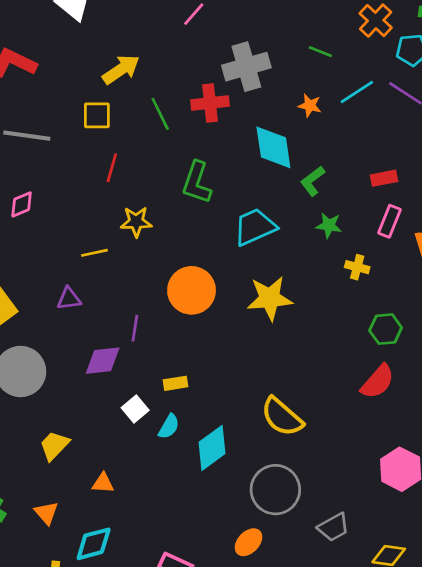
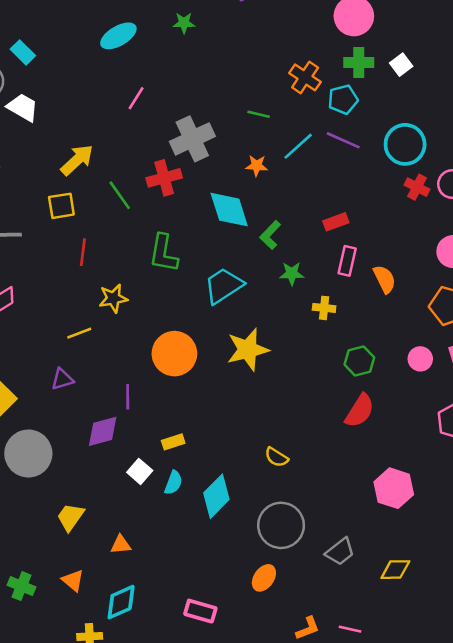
yellow semicircle: (282, 417) -> (277, 457), size x0.6

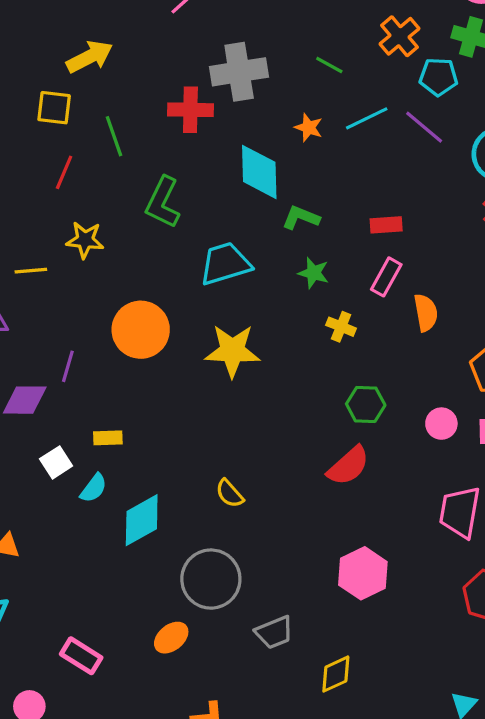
green line: (120, 195) -> (114, 136), moved
green L-shape: (270, 235) -> (301, 218), turned 52
yellow diamond: (395, 570) -> (336, 674), turned -40

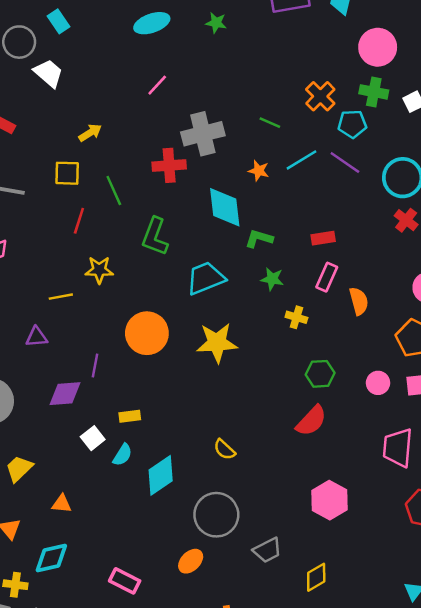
yellow arrow: (90, 57) -> (90, 133), size x0.7

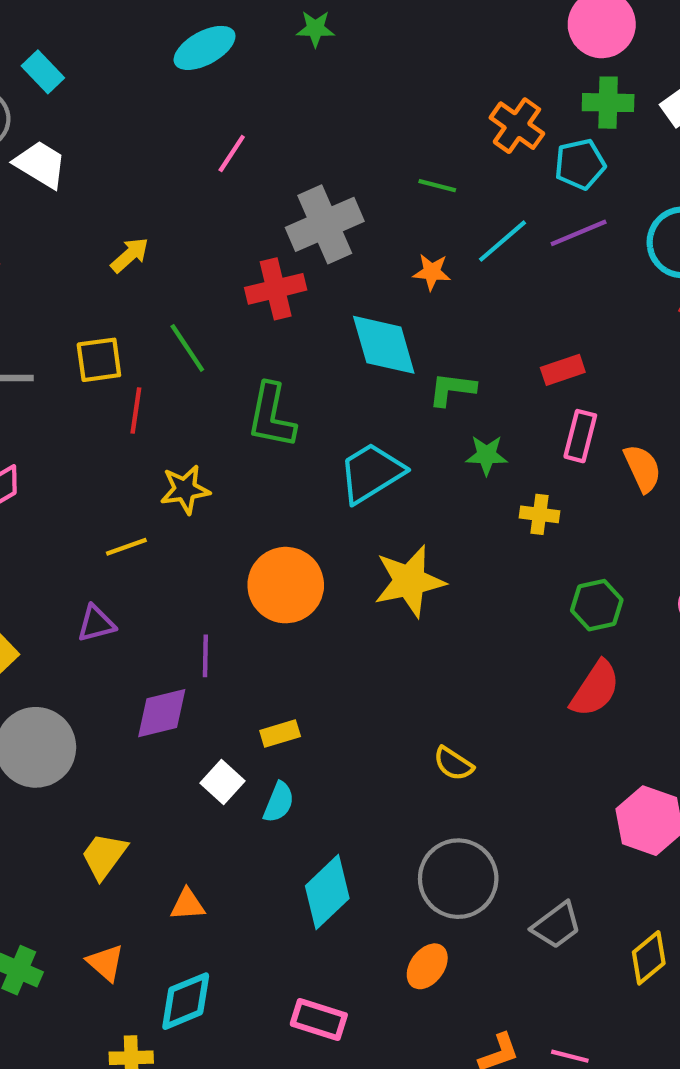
purple line: (345, 163) -> (579, 233), turned -48
yellow square: (67, 173) -> (99, 360), moved
cyan diamond: (161, 475) -> (327, 892), moved

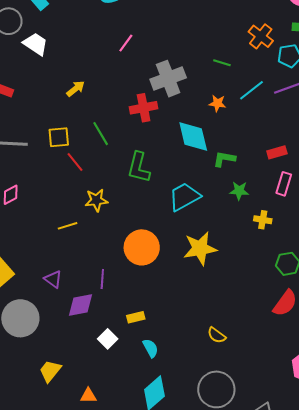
red line: (136, 411) -> (75, 162), turned -50
purple triangle: (96, 624) -> (53, 279), moved, turned 48
cyan semicircle: (279, 802) -> (151, 348), moved, turned -54

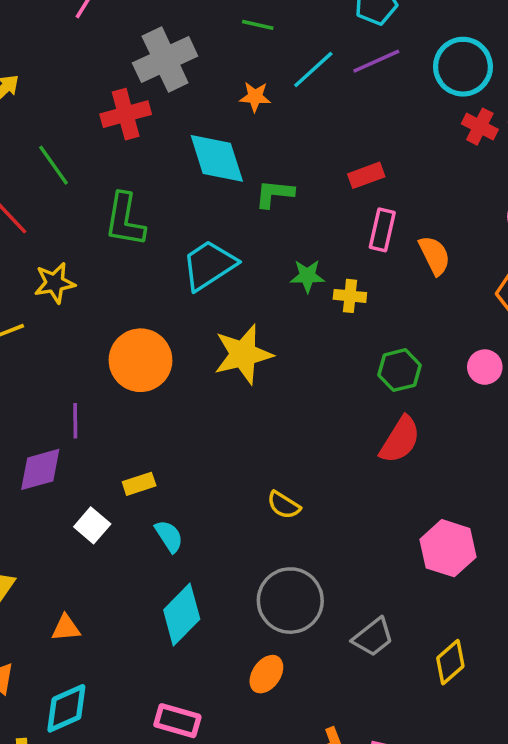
green star: (239, 191) -> (307, 276), moved

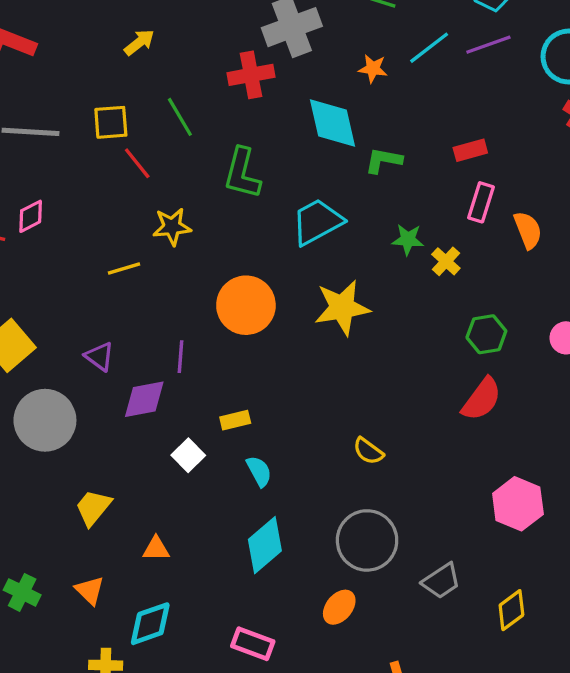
yellow cross: (350, 296) -> (446, 261), turned 32

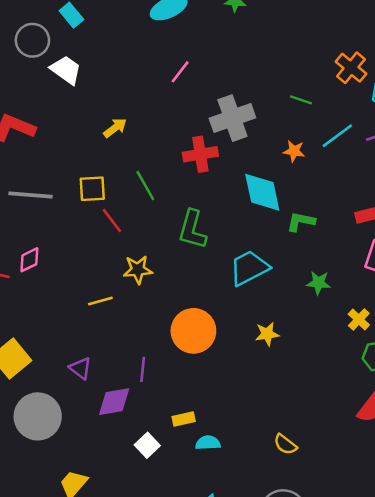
yellow cross: (446, 261) -> (359, 319), moved
yellow star: (342, 308) -> (267, 334), size x0.6
cyan semicircle: (259, 471) -> (208, 443), moved, turned -65

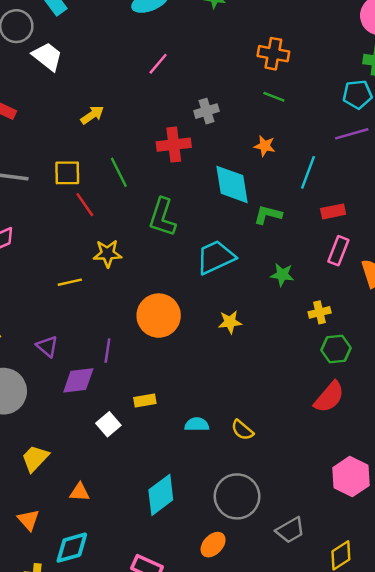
orange cross: (351, 68) -> (273, 54), moved, turned -32
gray cross: (232, 118) -> (207, 111), size x0.6
cyan line: (337, 136) -> (308, 172), moved, turned -36
yellow cross: (359, 319) -> (320, 312), turned 30
cyan semicircle: (208, 443) -> (197, 424), moved

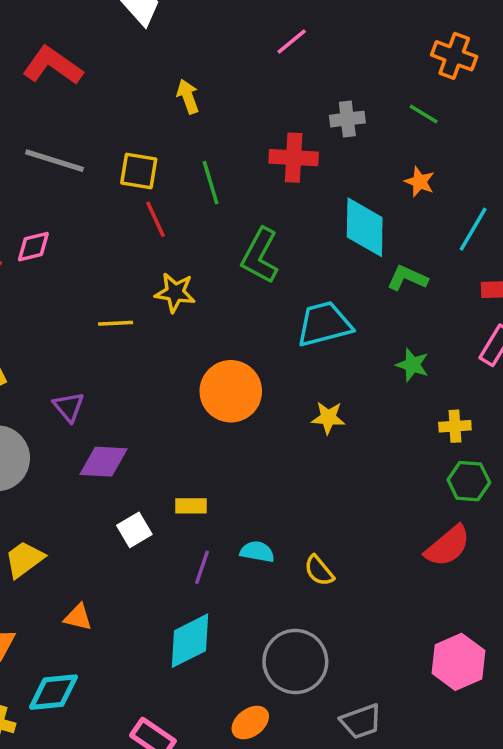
green line: (274, 97) -> (424, 114), moved
yellow arrow: (92, 115) -> (188, 96), turned -85
purple line: (107, 351) -> (202, 567), moved

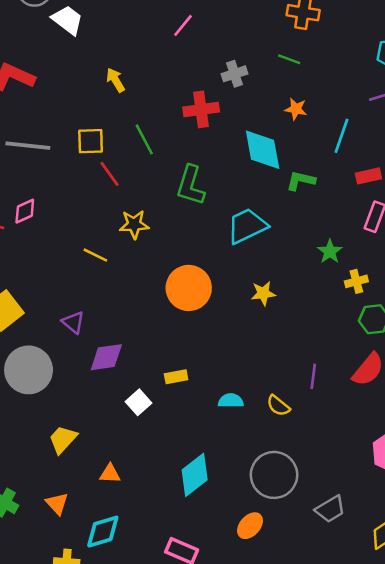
yellow line: (116, 323) -> (95, 255), turned 40
green star: (412, 365) -> (330, 251), moved, turned 30
purple line: (202, 567) -> (313, 376), moved

